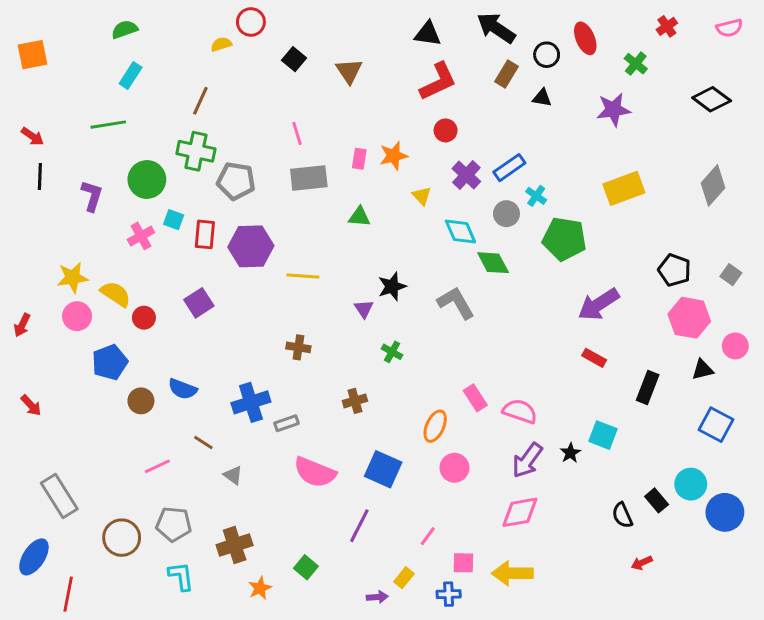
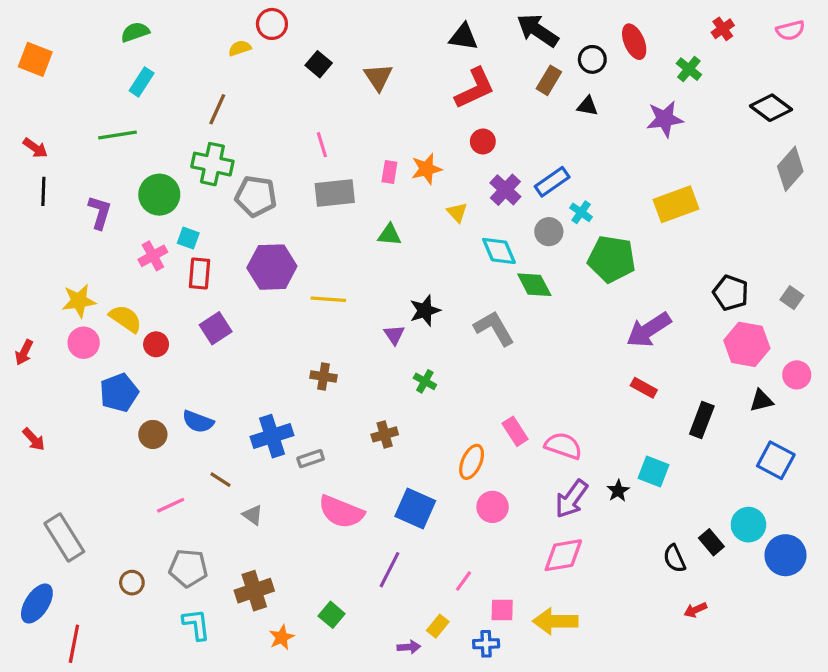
orange square: (32, 55) -> (35, 59), turned 32
gray diamond: (713, 185) -> (790, 169), moved
red rectangle: (205, 234) -> (200, 273), moved
brown circle: (122, 538) -> (132, 583), size x0.6

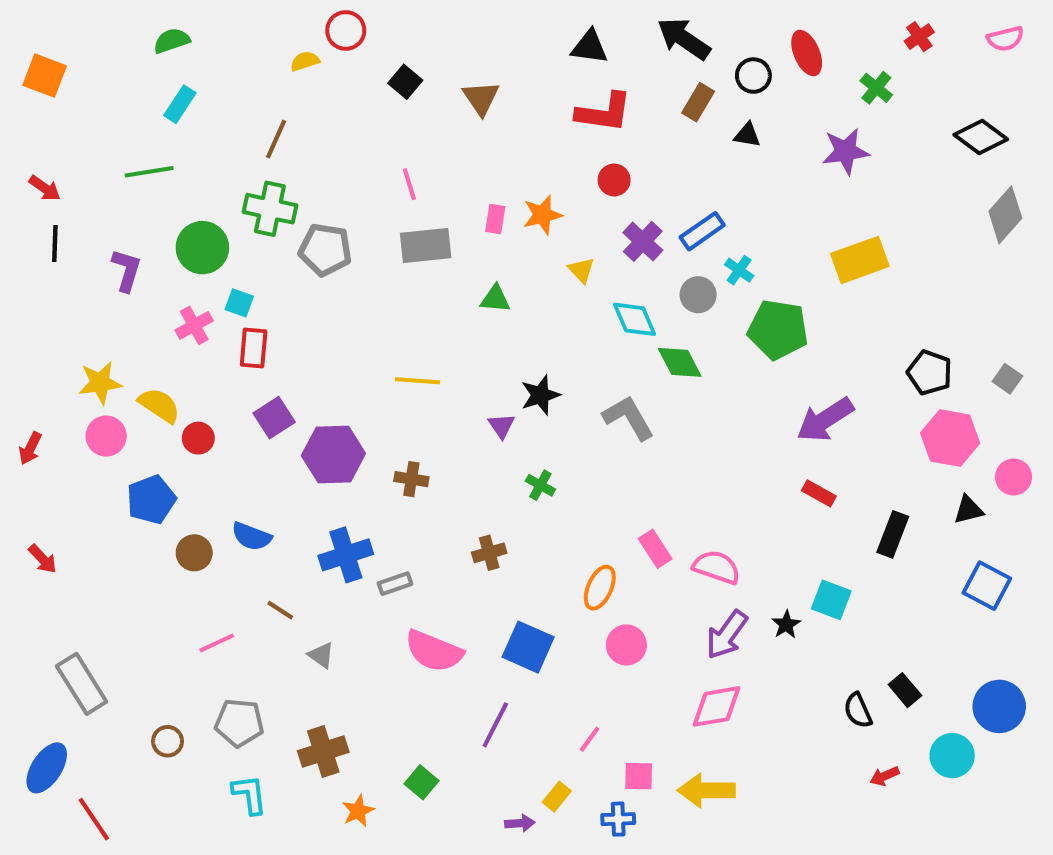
red L-shape: (475, 88) -> (604, 112), turned 33
purple hexagon: (272, 267) -> (333, 454), moved
cyan circle: (748, 525) -> (952, 756), moved
red line: (74, 644) -> (94, 819), turned -45

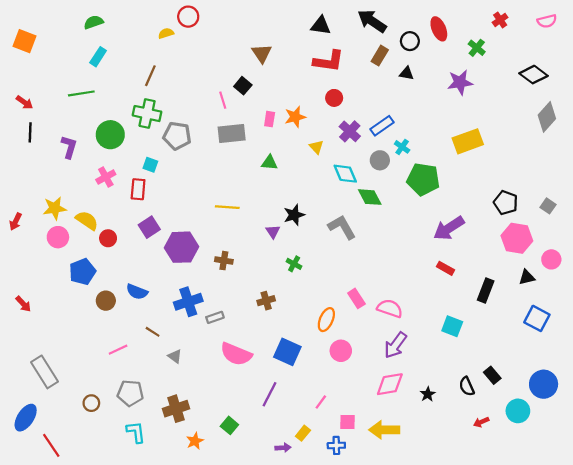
black square: (405, 82) -> (243, 86), moved
cyan square: (239, 303) -> (150, 165), moved
red arrow: (30, 448) -> (16, 222), moved
black star: (786, 624) -> (428, 394), moved

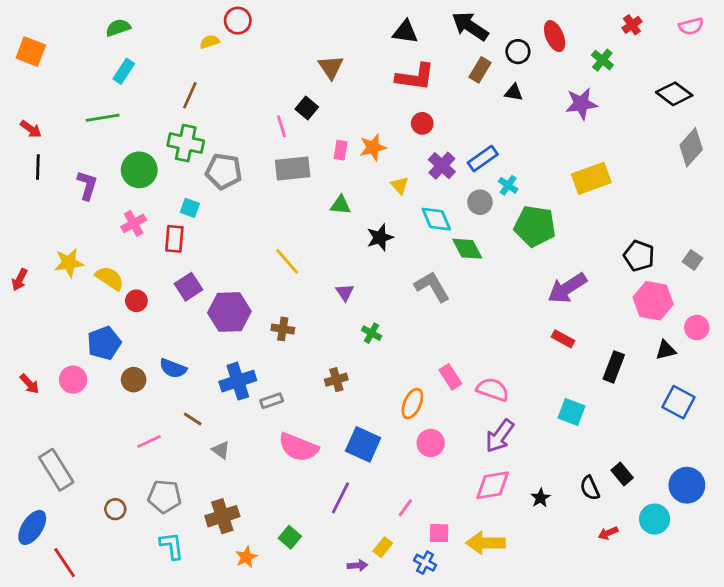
yellow line: (227, 207) -> (287, 261), turned 45
black star: (294, 215) -> (380, 237), moved
pink circle: (58, 237) -> (73, 380), moved
blue cross: (336, 445) -> (425, 563), turned 30

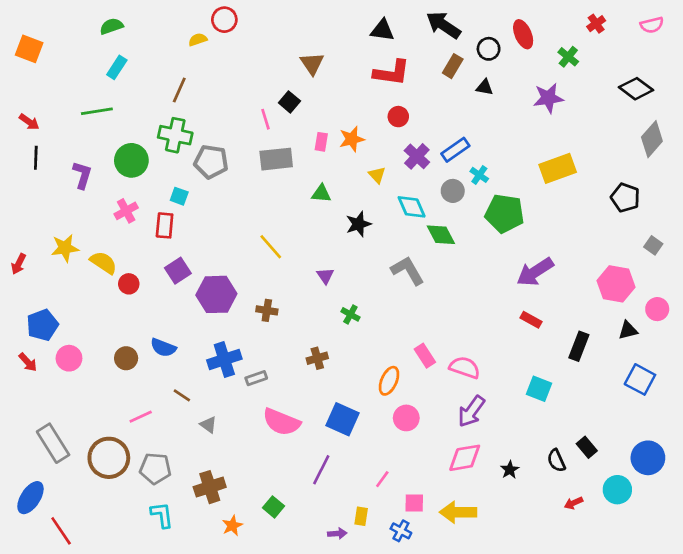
black pentagon: (639, 256) -> (625, 198), moved
blue pentagon: (104, 343) -> (42, 325), moved
brown circle: (115, 509) -> (109, 458), moved, size x2.0
yellow rectangle: (383, 547) -> (361, 516), turned -30

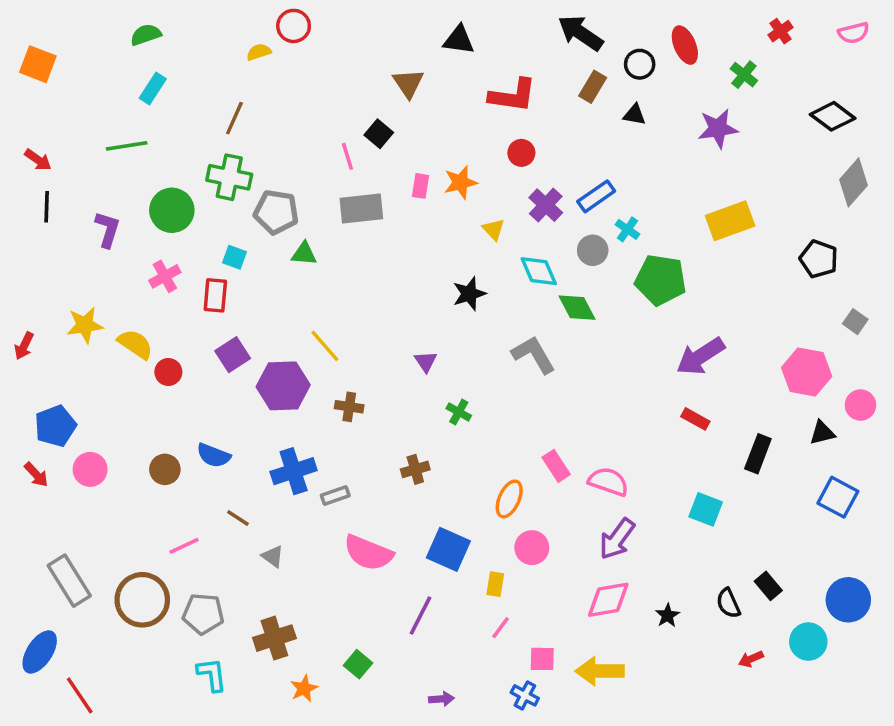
black triangle: (382, 30) -> (459, 40), moved
green triangle: (321, 194) -> (304, 254), moved
yellow line: (271, 247) -> (325, 346), moved
yellow rectangle: (361, 516) -> (495, 584), moved

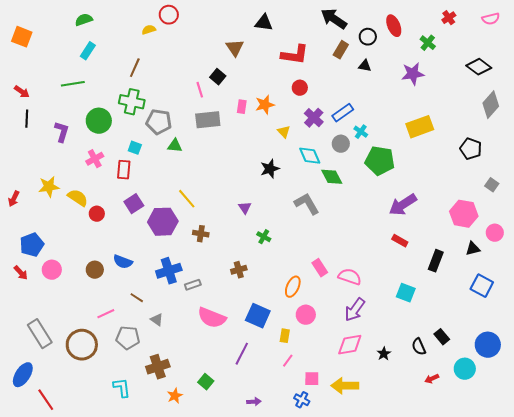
gray pentagon: (203, 614) -> (128, 338), moved

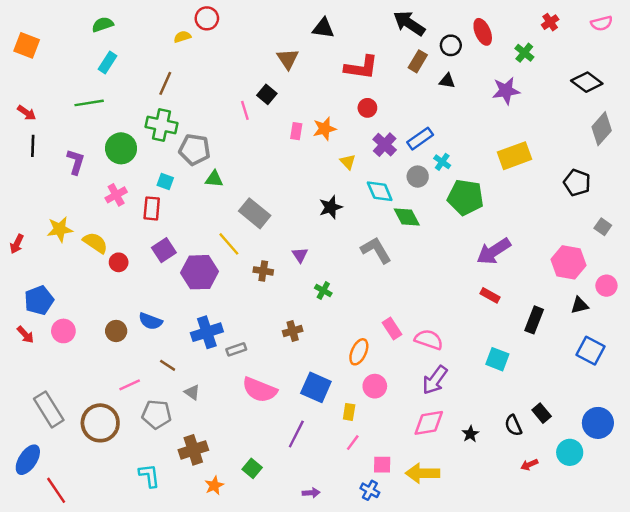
gray rectangle: (208, 120) -> (255, 213), moved, turned 45
brown cross: (201, 234) -> (263, 271), moved

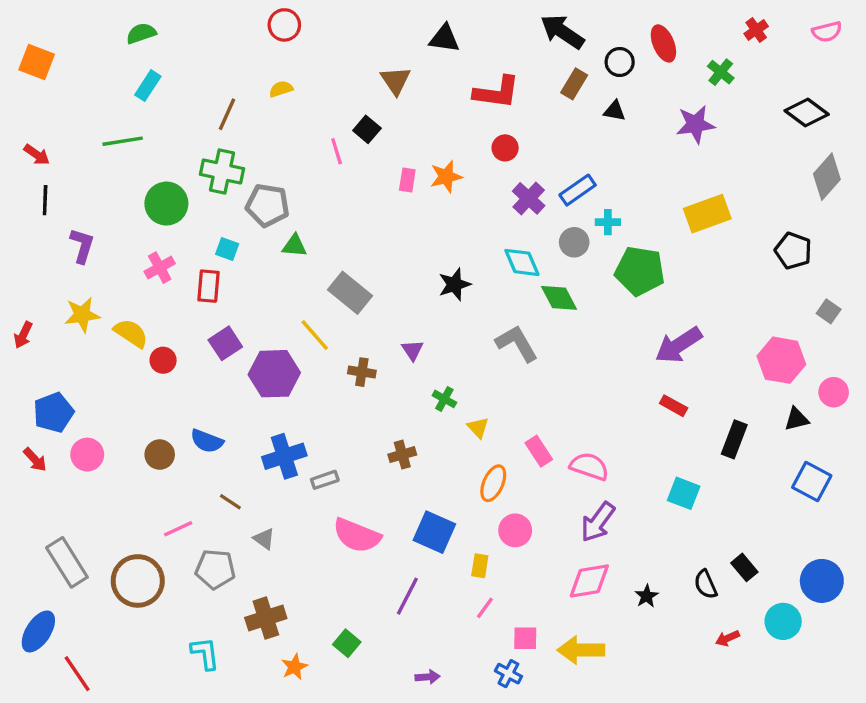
yellow semicircle: (182, 37) -> (281, 89), moved
purple L-shape: (76, 162) -> (82, 246), moved
yellow triangle: (348, 162) -> (478, 428), moved
cyan cross: (442, 162) -> (608, 222), turned -35

